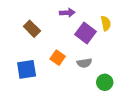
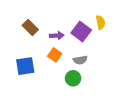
purple arrow: (67, 13) -> (57, 36), moved
green circle: (105, 82) -> (73, 78), moved

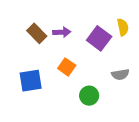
purple arrow: (57, 36) -> (62, 32), moved
gray semicircle: (80, 60) -> (120, 74), moved

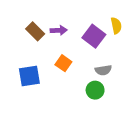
gray semicircle: (120, 74) -> (103, 70), moved
green circle: (89, 96) -> (95, 90), moved

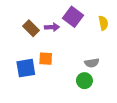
purple square: (94, 36) -> (73, 17), moved
orange square: (63, 63) -> (46, 59), moved, turned -32

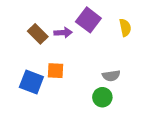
blue square: (26, 68) -> (31, 82), turned 30

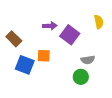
purple square: (88, 20) -> (70, 35), moved
brown rectangle: (38, 34) -> (14, 39), moved

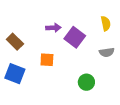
gray semicircle: (88, 60) -> (107, 52), moved
blue square: (25, 65) -> (15, 74), moved

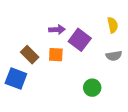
brown rectangle: (15, 42) -> (30, 55), moved
orange square: (47, 60) -> (56, 55), moved

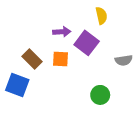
yellow semicircle: (113, 25) -> (101, 16), moved

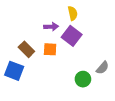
yellow semicircle: (101, 16) -> (73, 13), moved
gray semicircle: (124, 60) -> (102, 68), moved, turned -40

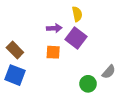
brown rectangle: (26, 49) -> (15, 50), moved

